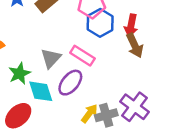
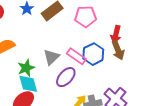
blue hexagon: (100, 23) -> (93, 54), moved
cyan diamond: (41, 91) -> (28, 84), moved

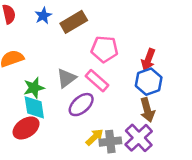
pink pentagon: (86, 17) -> (104, 49), moved
brown arrow: (118, 50) -> (147, 110), moved
blue hexagon: (93, 54) -> (149, 82), moved

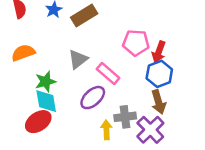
pink pentagon: (104, 49) -> (136, 43), moved
gray triangle: (66, 78) -> (78, 59), moved
yellow arrow: (94, 137) -> (106, 130), turned -48
gray cross: (110, 142) -> (125, 117), moved

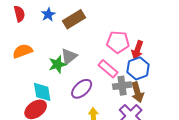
pink rectangle: (108, 74) -> (108, 69), moved
green star: (46, 82) -> (57, 64), moved
gray cross: (125, 117) -> (122, 86), moved

